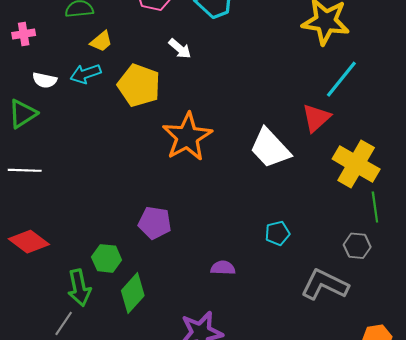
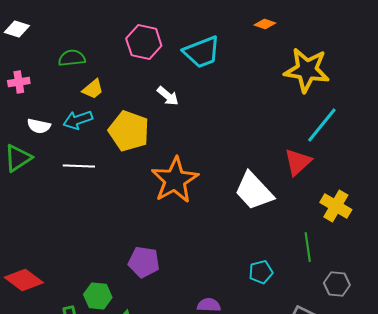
yellow cross: (356, 164) -> (336, 206), size x0.7
white line: (25, 170) -> (79, 166), moved
green line: (375, 207) -> (308, 247), moved

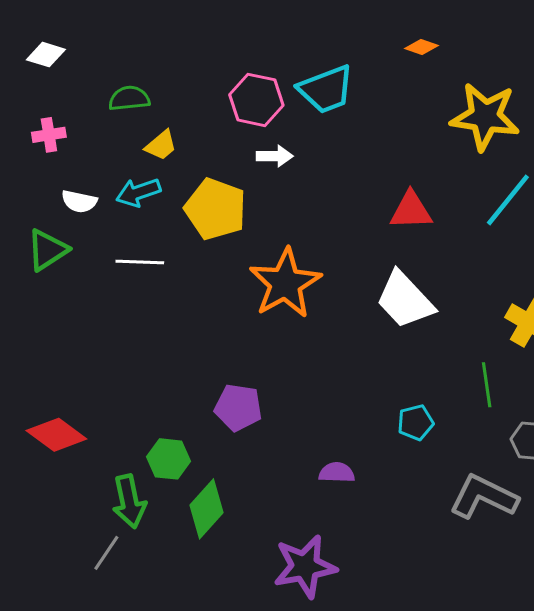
pink hexagon: (144, 42) -> (256, 100), moved
white arrow: (168, 96) -> (275, 156), turned -40
red triangle: (298, 162) -> (411, 211), moved, turned 40

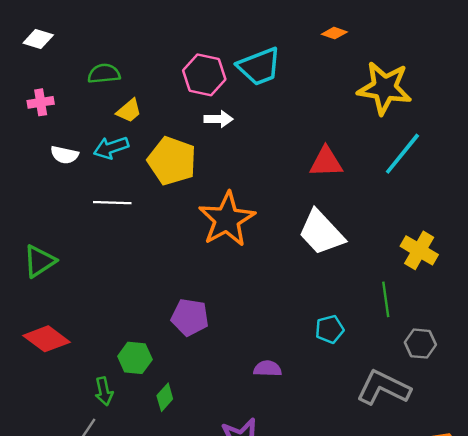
green triangle: (47, 250) -> (39, 261), moved
green arrow: (129, 501) -> (104, 391), size x0.7
green diamond: (206, 509) -> (165, 397), size x0.6

